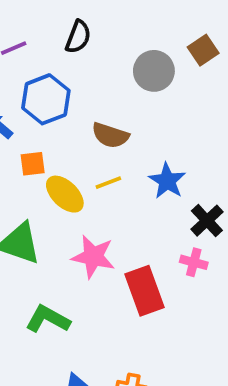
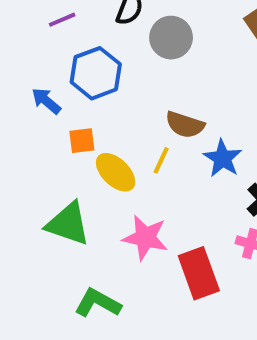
gray circle: (154, 71) -> (171, 38), moved
brown semicircle: (110, 135) -> (185, 125), moved
yellow line: (108, 183) -> (161, 160), turned -44

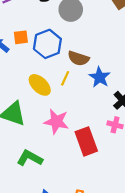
blue hexagon: (96, 73) -> (47, 44), moved
orange square: (82, 141) -> (21, 37), moved

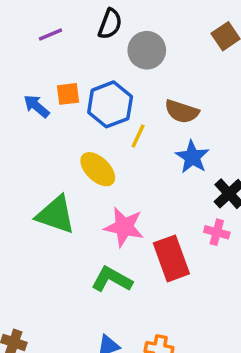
brown semicircle: (78, 58) -> (182, 111), moved
yellow line: (65, 78) -> (138, 136), moved
green L-shape: (30, 158) -> (112, 279), moved

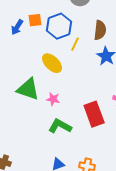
blue arrow: (37, 106) -> (17, 27), turned -98
brown semicircle: (182, 111) -> (100, 30), turned -102
pink star: (124, 227) -> (53, 99), moved, size x0.6

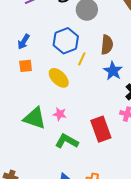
orange square: (35, 20) -> (26, 66), moved
green triangle: (28, 89) -> (35, 118), moved

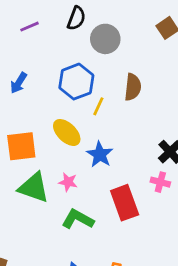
orange square: (26, 66) -> (21, 146), moved, size x1.6
blue star: (113, 71) -> (100, 155), moved

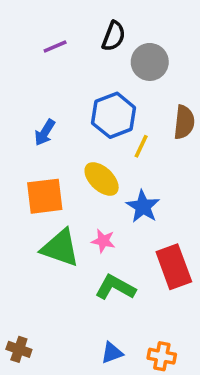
blue arrow: (19, 83) -> (45, 133), moved

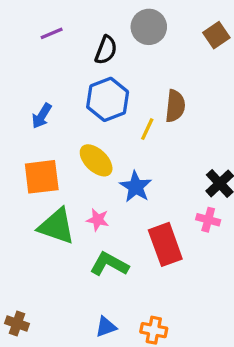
black semicircle: (114, 36) -> (106, 50), moved
gray circle: (150, 62) -> (149, 27), moved
yellow line: (141, 146) -> (147, 129), moved

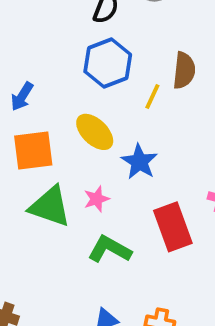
blue arrow: (42, 116) -> (22, 97), moved
pink star: (98, 220) -> (97, 199), turned -30

